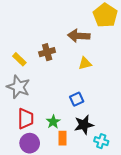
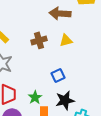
brown cross: (47, 52) -> (39, 40), moved

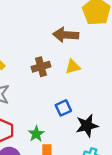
black star: (65, 100) -> (87, 126), moved

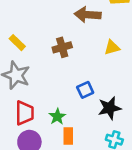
yellow triangle: (73, 67) -> (112, 47), moved

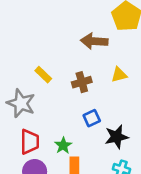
yellow rectangle: (17, 43) -> (43, 75), moved
brown cross: (62, 47) -> (82, 82), moved

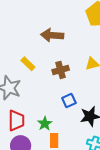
brown arrow: (94, 41) -> (52, 35), moved

